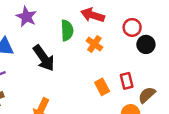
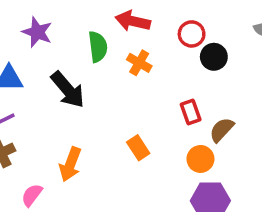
orange rectangle: (102, 87) -> (138, 148), moved

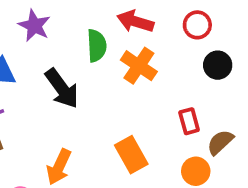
red circle: (192, 34) -> (197, 25), moved
orange cross: (139, 63) -> (139, 66), size x1.4
orange rectangle: (138, 148) -> (131, 155), size x1.4

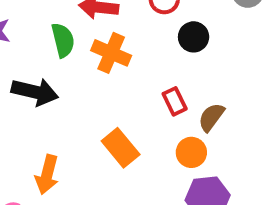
black arrow: (62, 88) -> (35, 92), turned -30

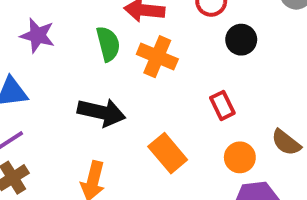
black arrow: (35, 92) -> (101, 112), moved
brown semicircle: (211, 117) -> (286, 142), moved, turned -88

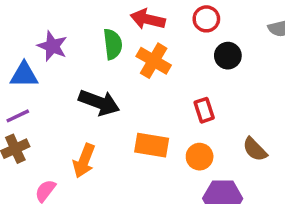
purple star: (37, 36) -> (52, 46), moved
orange rectangle: (168, 153) -> (152, 145), turned -48
orange circle: (240, 157) -> (200, 157), moved

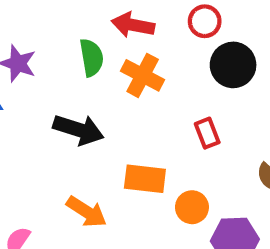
black circle: (228, 56) -> (233, 65), size x1.4
orange circle: (200, 157) -> (192, 207), moved
orange arrow: (84, 161) -> (87, 212), moved, turned -76

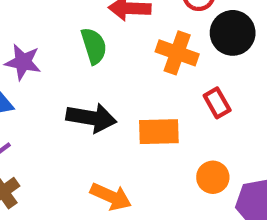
orange cross: (143, 75) -> (177, 53), moved
orange rectangle: (145, 179) -> (159, 132), moved

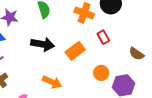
orange rectangle: (159, 132) -> (75, 51), turned -36

